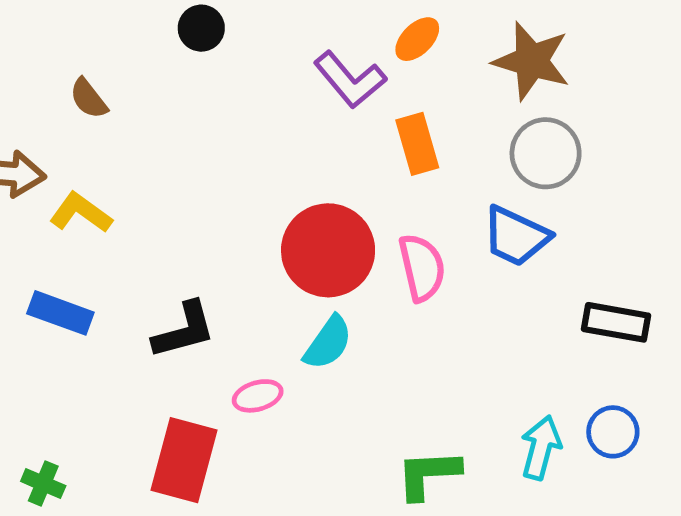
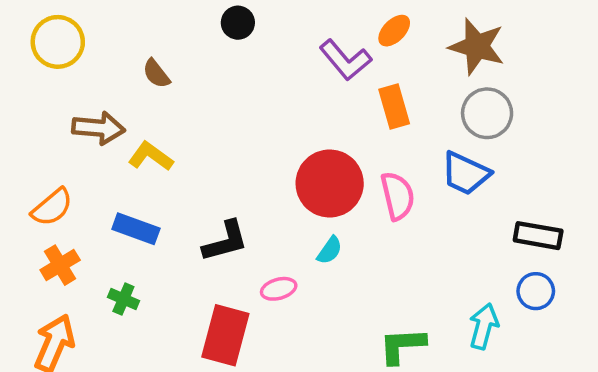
cyan semicircle: (328, 343) -> (330, 250), size x0.7
blue circle: (613, 432) -> (536, 291), moved
green cross: (43, 484) -> (123, 299), moved

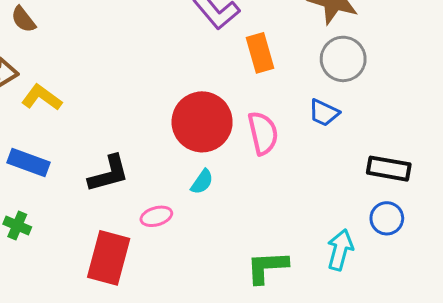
brown semicircle: (156, 74) -> (23, 19), moved
blue trapezoid: (466, 173) -> (324, 113), size x0.7

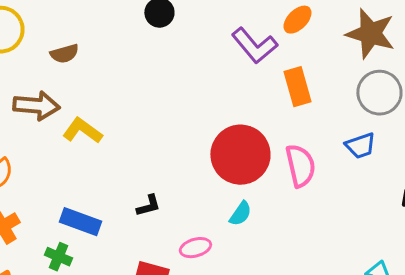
brown semicircle: (23, 19) -> (64, 54), turned -68
blue trapezoid: (324, 113) -> (360, 146), turned -44
blue rectangle: (28, 163) -> (80, 222), moved
black L-shape: (109, 174) -> (148, 206), size x0.6

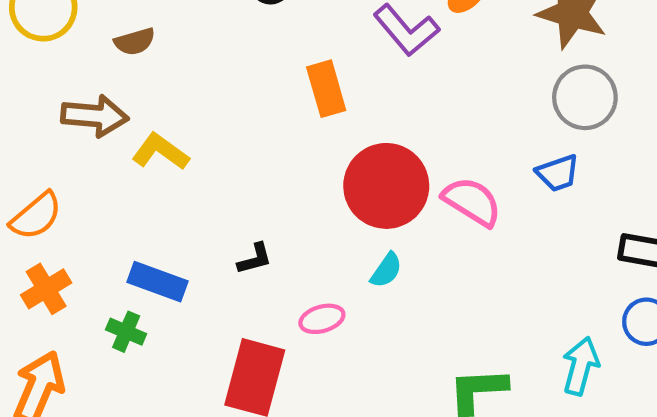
orange rectangle: (297, 87) -> (326, 89), moved
pink semicircle: (300, 166) -> (472, 202), turned -45

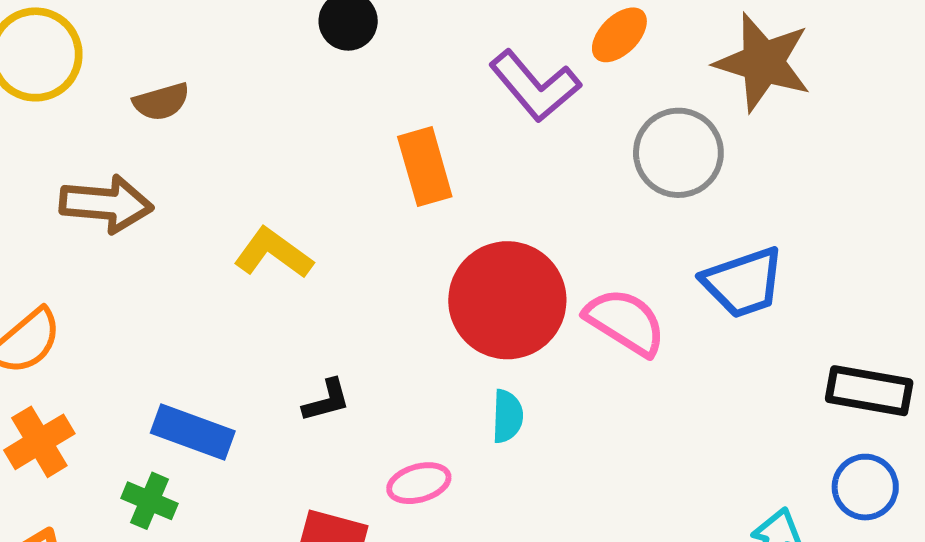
gray circle: (585, 97) -> (678, 153), moved
yellow L-shape: (160, 152) -> (273, 253), moved
blue trapezoid: (558, 173) -> (743, 283), size x1.4
cyan semicircle: (386, 270) -> (507, 416), turned -33

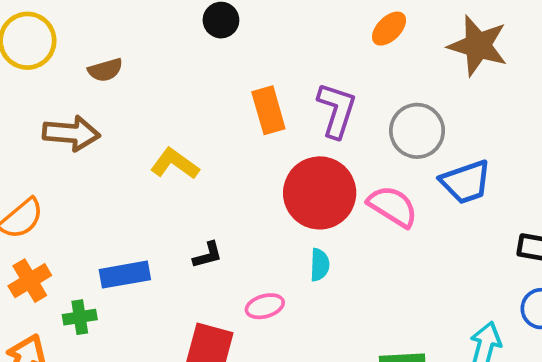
purple L-shape: (535, 86) -> (337, 110), moved, turned -122
gray circle: (678, 153) -> (417, 131), moved
blue rectangle: (193, 432) -> (125, 275), turned -30
green cross: (150, 501) -> (80, 317), moved, turned -32

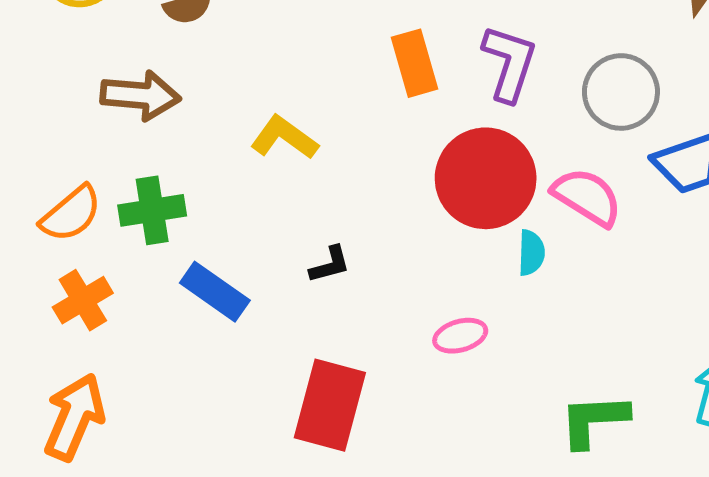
cyan semicircle: (320, 265) -> (531, 253), moved
blue rectangle: (125, 275) -> (215, 292), turned 45
pink ellipse: (265, 306) -> (460, 336), moved
green cross: (80, 317) -> (152, 210), moved, size x1.4

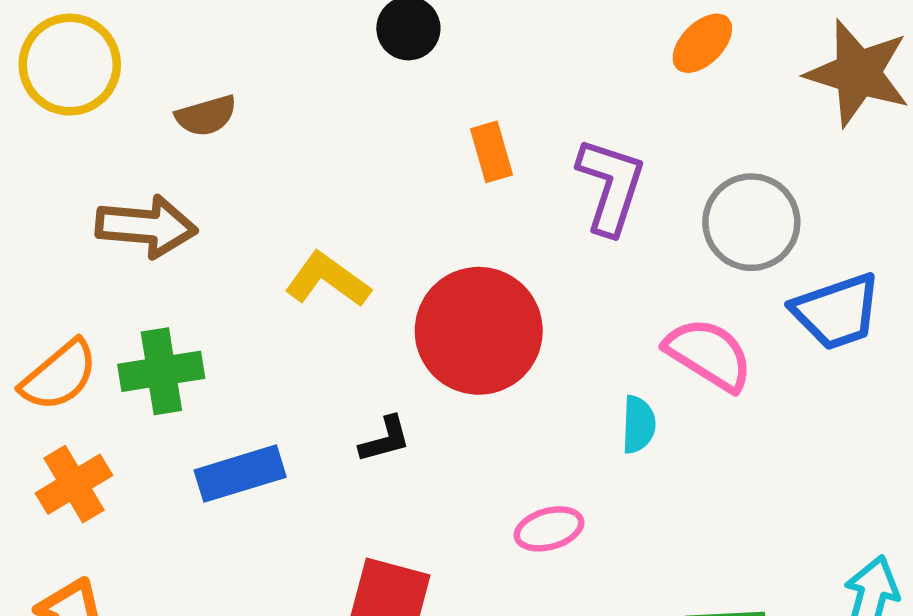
orange rectangle: (415, 63) -> (491, 152), moved, size x0.7
red circle: (486, 178) -> (479, 331), moved
blue rectangle: (215, 292) -> (240, 474), turned -52

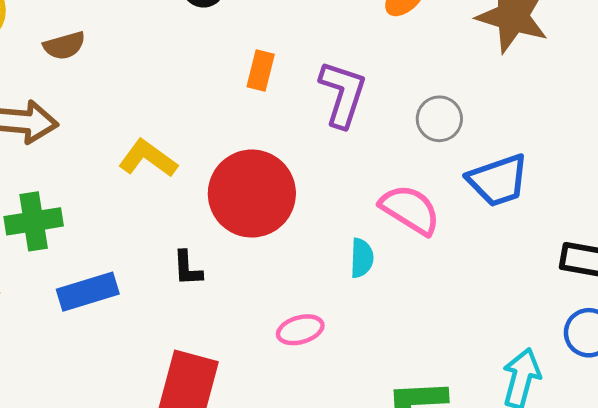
orange rectangle: (491, 152) -> (261, 70), turned 30
gray circle: (751, 222) -> (439, 119), size x0.7
black L-shape: (385, 439) -> (187, 268), turned 102

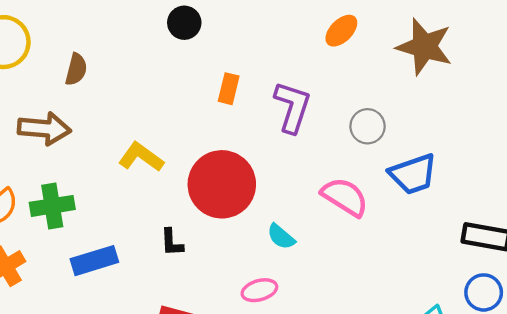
brown semicircle: (64, 46) -> (76, 69), turned -60
cyan semicircle: (362, 258) -> (281, 237), moved, turned 128

